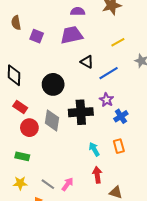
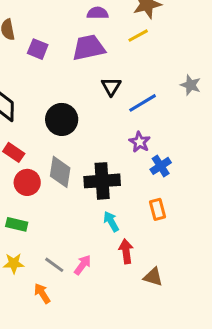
yellow line: (118, 42) -> (138, 36), moved
black triangle: (87, 62) -> (111, 87), turned 32
black cross: (81, 112) -> (102, 181), moved
cyan arrow: (94, 149) -> (111, 221), moved

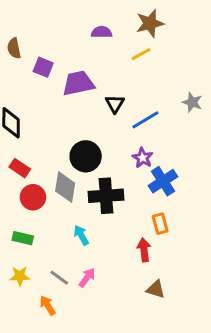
purple trapezoid: (89, 48) -> (78, 83), moved
black circle: (62, 119) -> (86, 156), moved
blue cross: (161, 166) -> (163, 181), size x1.4
cyan arrow: (111, 221) -> (81, 235), moved
red arrow: (126, 251) -> (144, 250), moved

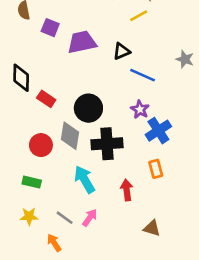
black triangle: (115, 104) -> (121, 51), moved, turned 36
blue line: (145, 120) -> (143, 75), turned 55
red rectangle: (20, 168) -> (46, 99), moved
cyan arrow: (81, 235) -> (84, 179), size x1.5
red arrow: (144, 250) -> (127, 190), moved

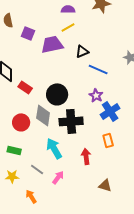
yellow line: (139, 16) -> (68, 27), moved
gray line: (65, 218) -> (37, 169), moved

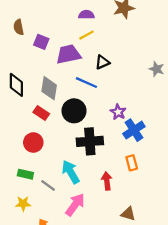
blue line: (98, 69) -> (86, 83), moved
red rectangle: (25, 87) -> (41, 113), moved
gray diamond: (43, 115) -> (49, 88), moved
gray line: (37, 169) -> (48, 185), moved
pink arrow: (58, 177) -> (75, 205), size x1.5

